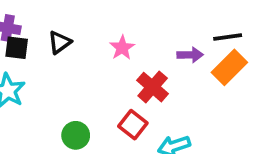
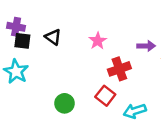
black triangle: (60, 42) -> (53, 37), turned -48
red cross: (153, 87) -> (119, 69), turned 30

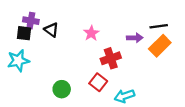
purple cross: (16, 27) -> (31, 21), moved
cyan star: (16, 71) -> (18, 61), turned 30

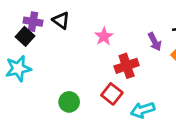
black triangle: (51, 30) -> (61, 20), moved
black square: (24, 33) -> (25, 36), turned 35
purple arrow: (135, 38) -> (155, 42), turned 63

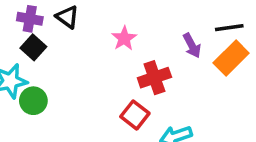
black square: (25, 36) -> (33, 47), moved
green circle: (69, 102) -> (33, 101), moved

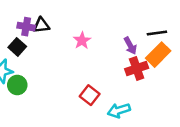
black triangle: (67, 17) -> (41, 25), turned -42
purple cross: (30, 19) -> (26, 27), moved
red cross: (154, 78) -> (137, 69), moved

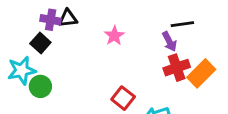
black line: (157, 33) -> (182, 24), moved
orange rectangle: (158, 55) -> (201, 73), moved

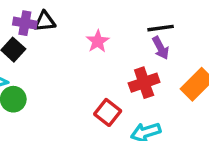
black line: (182, 24) -> (161, 28), moved
red cross: (177, 68) -> (144, 83), moved

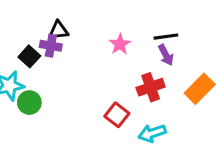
purple cross: (25, 23) -> (51, 46), moved
pink star: (98, 41) -> (120, 44), moved

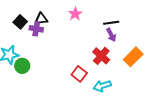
pink star: (120, 44) -> (75, 14), moved
black square: (29, 56) -> (20, 22), moved
red cross: (151, 87) -> (101, 56), turned -30

